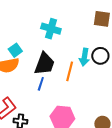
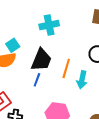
cyan cross: (51, 29) -> (49, 25), turned -30
cyan arrow: (84, 57) -> (82, 80), moved

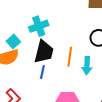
cyan cross: (49, 25) -> (39, 26), moved

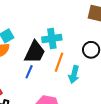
cyan cross: (39, 26) -> (52, 39), moved

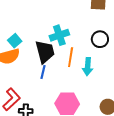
black trapezoid: (35, 52) -> (45, 52), turned -30

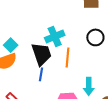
cyan arrow: (88, 67) -> (89, 86), moved

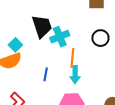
black trapezoid: (41, 54) -> (42, 26), moved
cyan arrow: (89, 86) -> (75, 75), moved

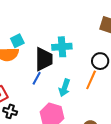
black trapezoid: (42, 26) -> (44, 59), moved
orange line: (72, 58) -> (91, 80), moved

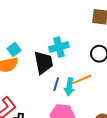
blue line: (37, 78) -> (56, 84), moved
orange line: (91, 80) -> (82, 79), moved, turned 54

